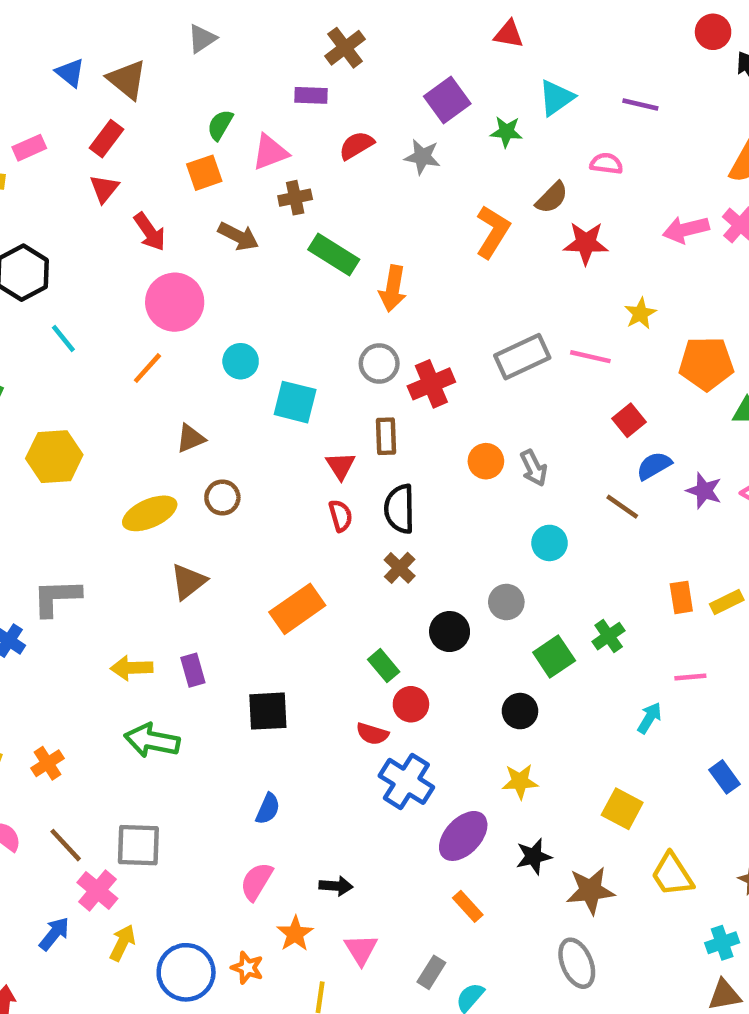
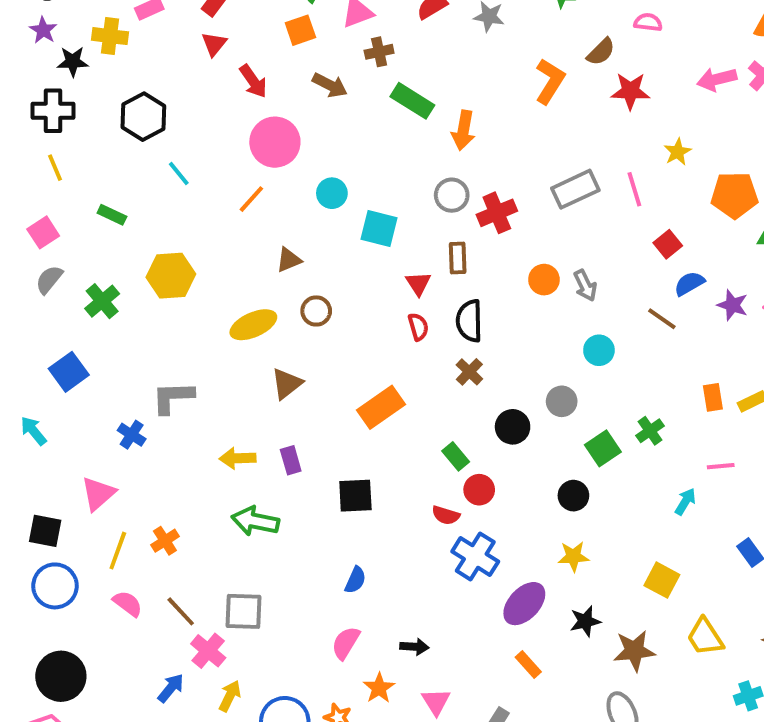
pink line: (590, 357) -> (634, 189), turned 60

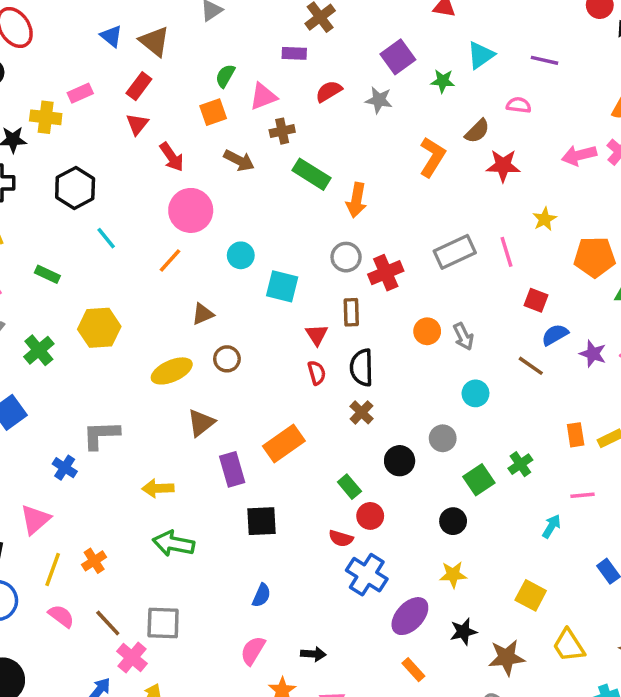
red square: (668, 244) -> (536, 300), turned -30
purple rectangle: (291, 460) -> (232, 469), moved, size x1.4

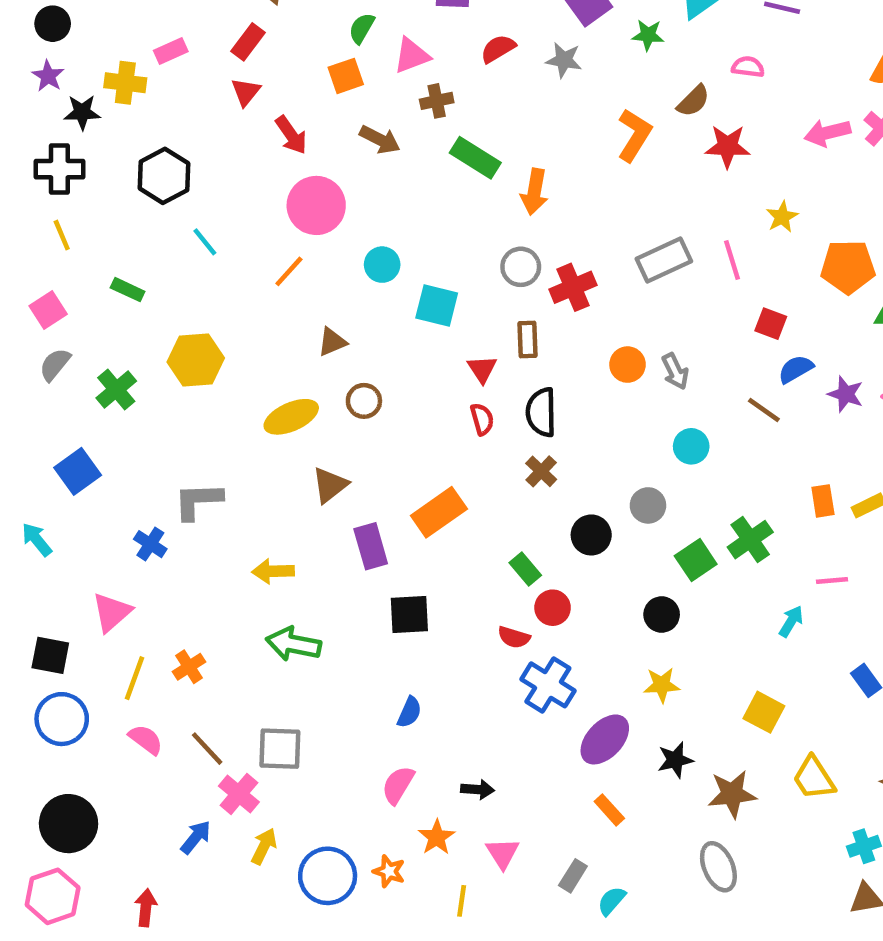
green cross: (520, 464) -> (750, 540), size x1.4

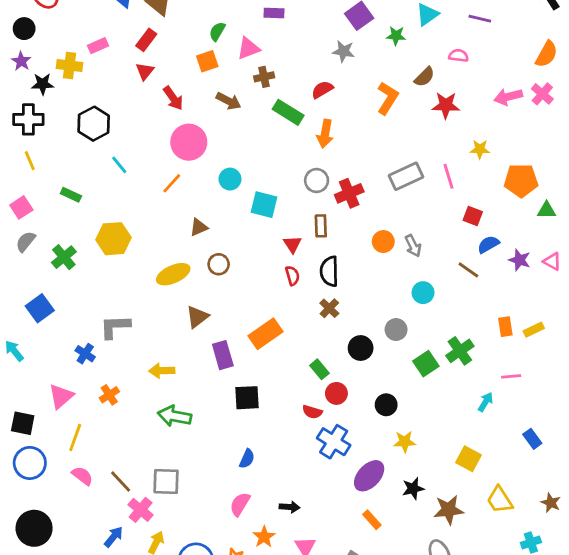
red semicircle: (498, 49) -> (322, 90), moved
yellow star: (782, 217) -> (480, 149), turned 30
black circle: (662, 615) -> (386, 405), moved
orange cross: (189, 667) -> (109, 395), moved

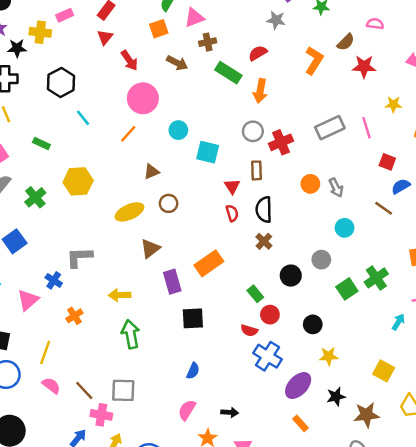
pink triangle: (61, 396) -> (28, 300), moved
green arrow: (175, 416) -> (131, 334), turned 68
pink cross: (141, 510) -> (101, 415), turned -30

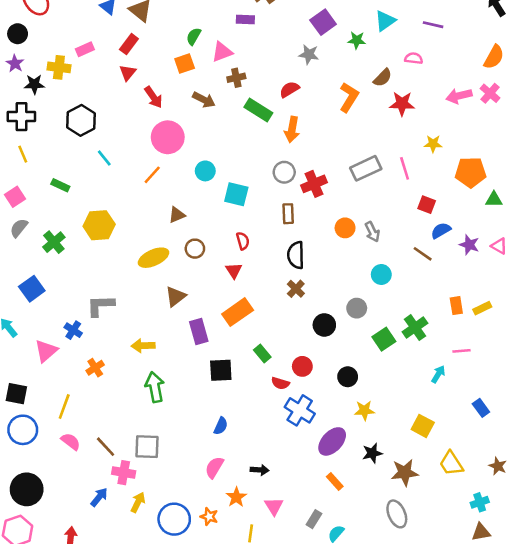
red triangle: (232, 186) -> (234, 271), moved
red semicircle: (232, 213) -> (243, 241), moved
green rectangle: (255, 294) -> (262, 353), moved

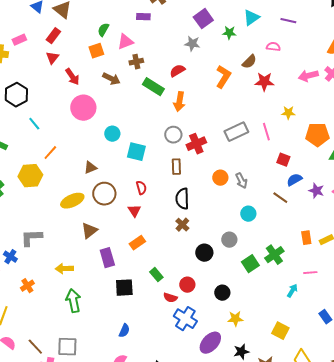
orange line: (152, 175) -> (50, 153), moved
brown circle: (195, 249) -> (104, 194), size x1.5
orange rectangle: (238, 312) -> (137, 243), size x0.7

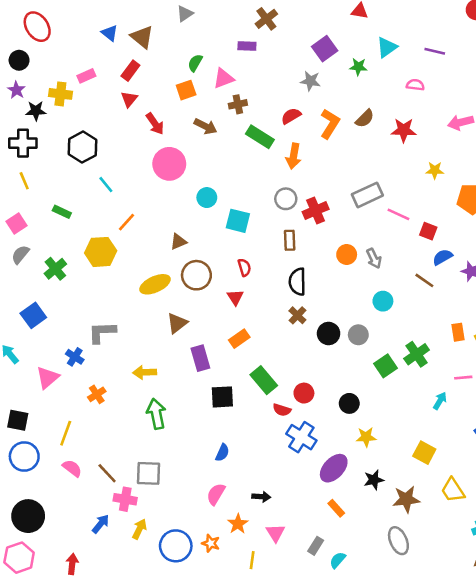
brown semicircle: (249, 62) -> (365, 119), moved
orange L-shape: (223, 77) -> (330, 124), moved
pink line: (266, 132) -> (398, 214), moved, turned -48
black circle: (204, 253) -> (329, 333), moved
green rectangle: (156, 275) -> (264, 380), size x1.5

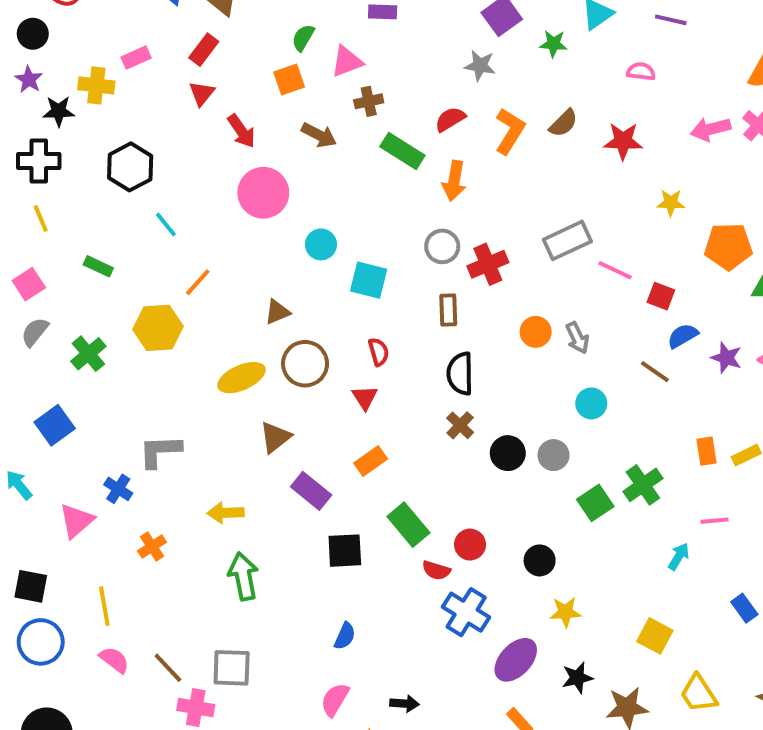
purple rectangle: (200, 358) -> (311, 491), turned -35
yellow line: (66, 433) -> (104, 606), turned -30

